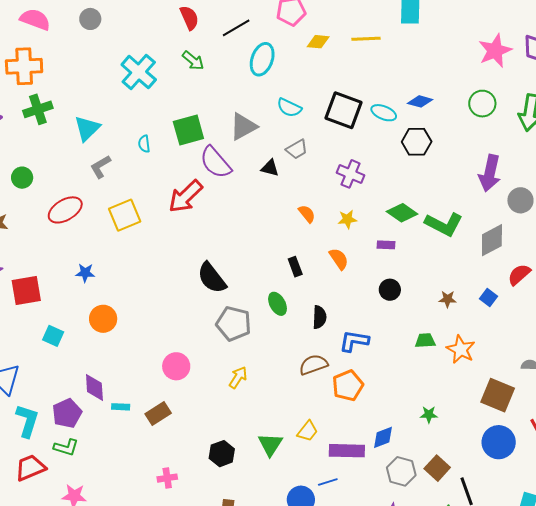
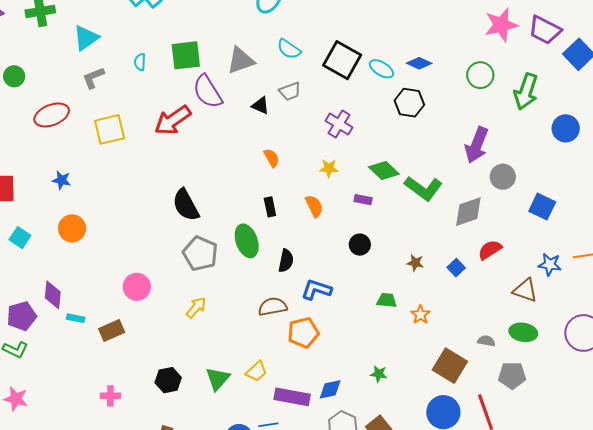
orange semicircle: (307, 214) -> (272, 158), moved
green ellipse: (278, 304) -> (247, 241), size x1.4
orange star: (461, 349) -> (420, 315), size x0.7

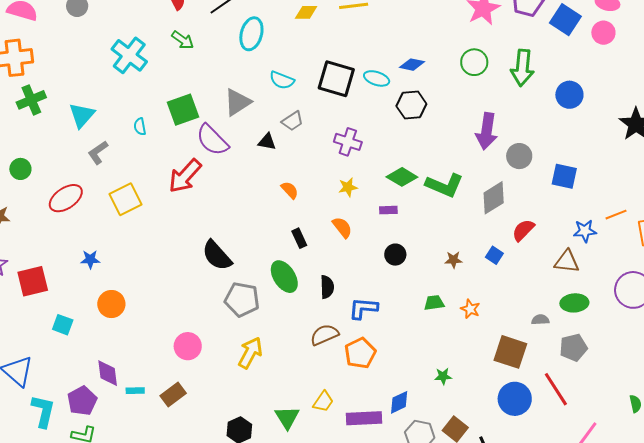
yellow arrow: (196, 307) -> (250, 353), size x1.4

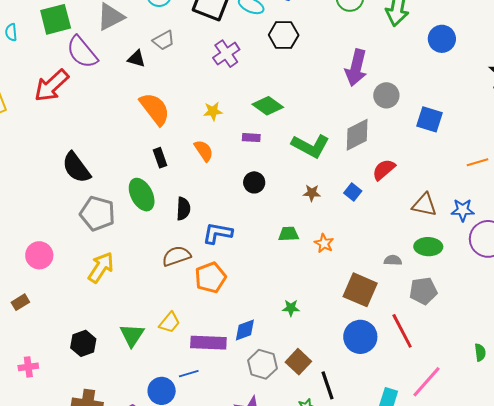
purple cross: (348, 142) -> (226, 54), moved, turned 32
green L-shape: (444, 185) -> (311, 146), moved
orange semicircle: (290, 190) -> (155, 109), size x1.8
blue star: (585, 231) -> (463, 210), moved
brown rectangle: (173, 395) -> (20, 302), size x0.7

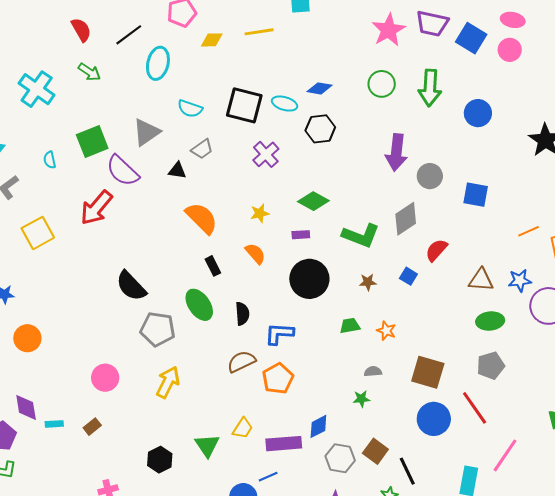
black circle: (254, 182) -> (309, 279), size x1.8
gray semicircle: (393, 260) -> (373, 371), moved

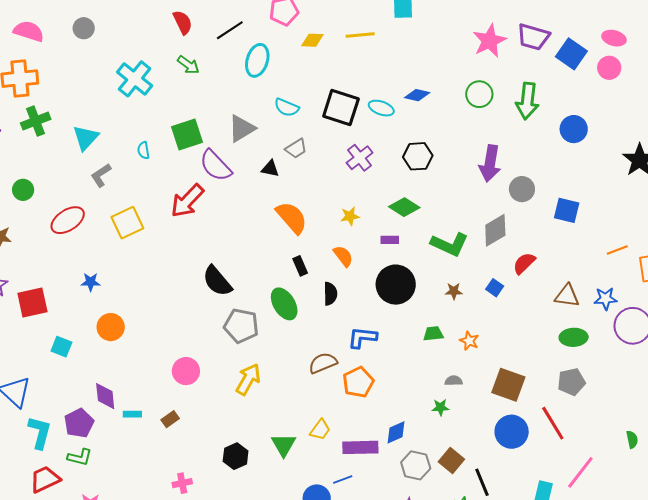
black hexagon: (320, 129) -> (418, 156), moved
black semicircle: (242, 314) -> (330, 294), moved

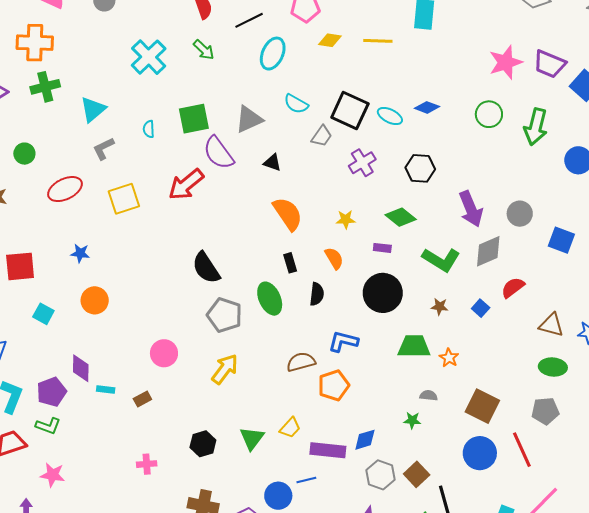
gray trapezoid: (296, 149) -> (322, 136), moved, turned -30
purple arrow: (490, 163) -> (471, 209), moved, turned -39
green trapezoid: (433, 334) -> (414, 346), size x1.6

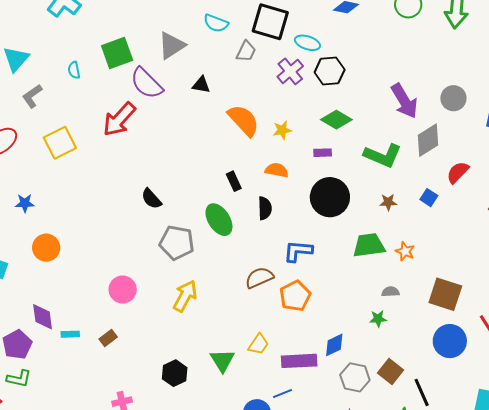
cyan ellipse: (390, 116) -> (307, 43), moved
black hexagon: (420, 168) -> (330, 71), moved
orange semicircle: (288, 214) -> (244, 120), moved
orange semicircle: (334, 258) -> (277, 170), turned -40
black semicircle: (206, 268) -> (151, 199), size x0.7

